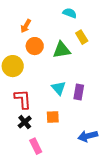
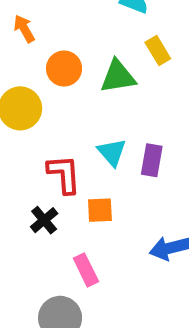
orange arrow: (26, 26) -> (24, 29), moved, turned 120
red L-shape: (23, 99) -> (64, 174), moved
pink rectangle: (36, 146) -> (86, 270), moved

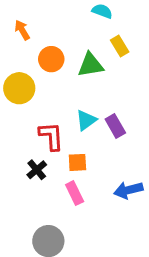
cyan triangle: (112, 152) -> (86, 120), turned 35
purple rectangle: (152, 160) -> (115, 126), turned -40
pink rectangle: (86, 270) -> (75, 193), moved

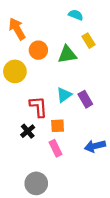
orange arrow: (22, 30) -> (17, 29), size x1.5

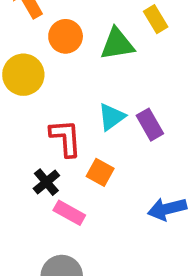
orange square: (58, 126) -> (100, 172), turned 32
pink rectangle: (55, 148) -> (69, 213), moved, turned -35

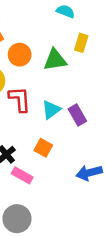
yellow rectangle: (156, 19) -> (81, 43), turned 48
red L-shape: (66, 138) -> (20, 99), moved

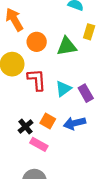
orange square: (43, 148) -> (48, 121), moved
blue arrow: (89, 173) -> (75, 123), moved

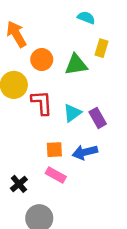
orange square: (48, 121) -> (54, 150), turned -32
black cross: (25, 127) -> (19, 184), moved
pink rectangle: (39, 144) -> (56, 175), moved

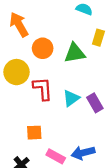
orange square: (54, 150) -> (34, 133), moved
blue arrow: (85, 152) -> (83, 153), moved

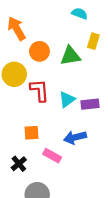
purple rectangle: (95, 103) -> (90, 104), turned -66
blue arrow: (83, 153) -> (75, 137), moved

